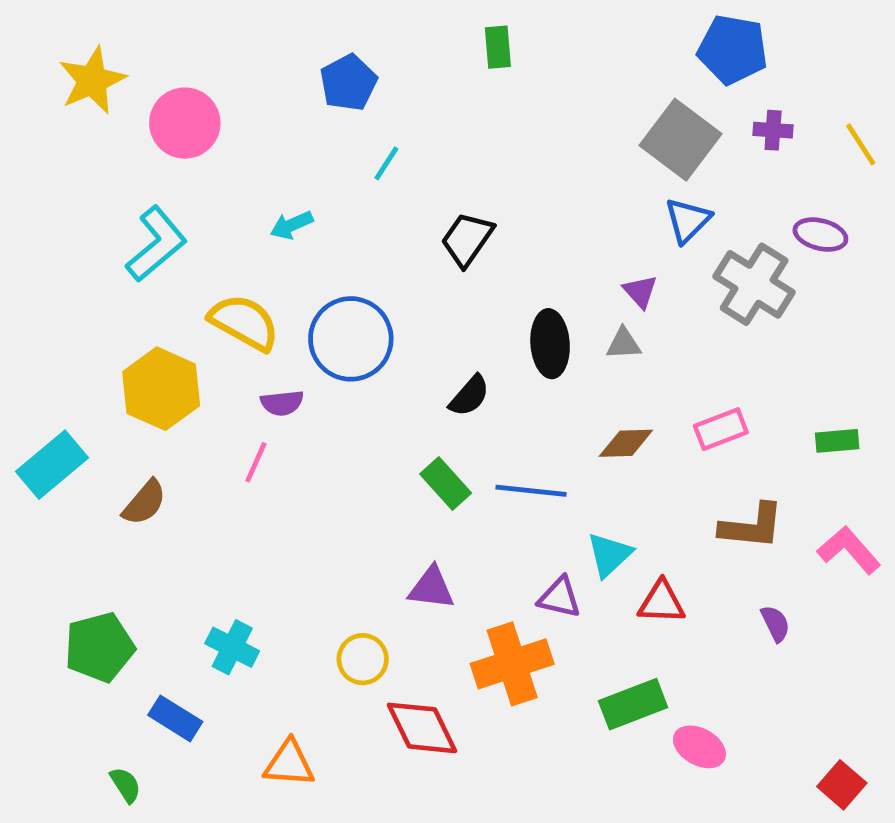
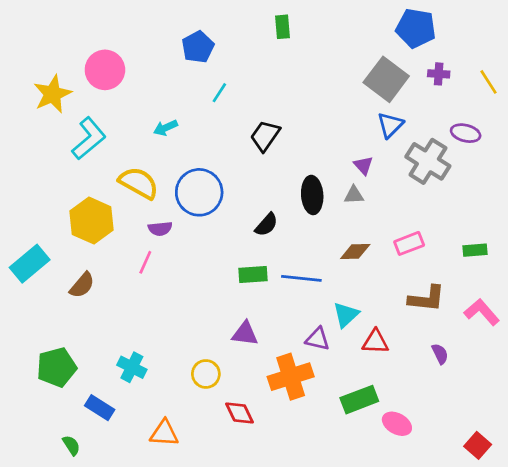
yellow star: (92, 80) -> (52, 94), moved
green rectangle: (446, 484) -> (253, 274), turned -52
red diamond: (422, 728) -> (240, 413), size x0.7

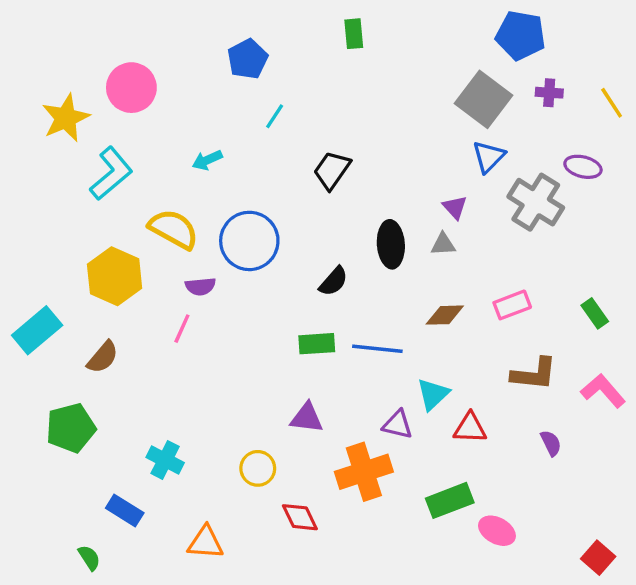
green rectangle: (475, 250) -> (595, 313), turned 60
green pentagon: (57, 367) -> (71, 428), moved

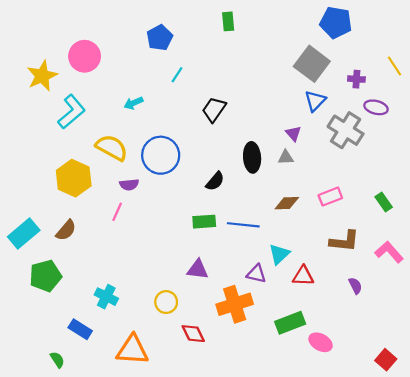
purple cross: (549, 93) -> (356, 79), moved
cyan rectangle: (37, 330) -> (24, 234), moved
orange triangle: (206, 543) -> (132, 350), size x1.4

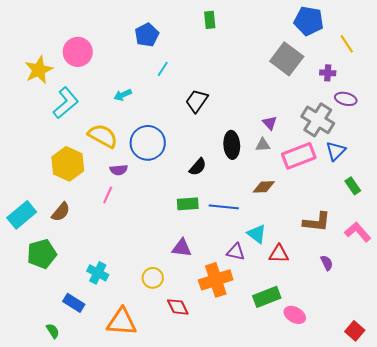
yellow line: (395, 66) -> (347, 44), moved
blue triangle: (315, 101) -> (336, 151), moved
pink rectangle: (330, 197) -> (299, 156), moved, size x1.5
cyan triangle: (279, 254) -> (257, 234), turned -40

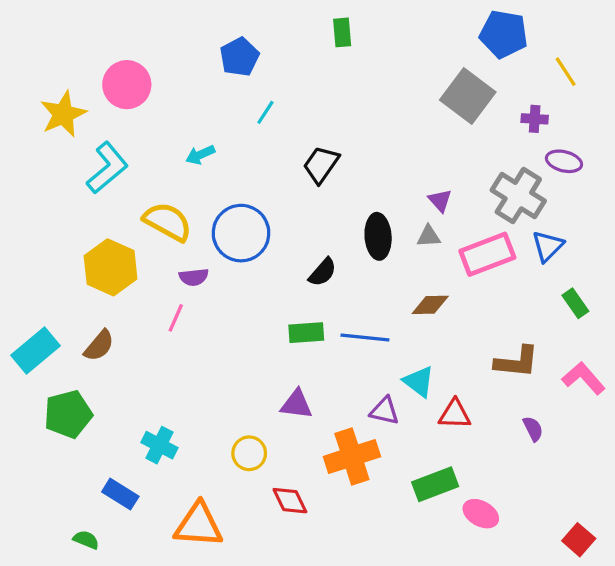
green semicircle: (53, 331) -> (86, 540), turned -35

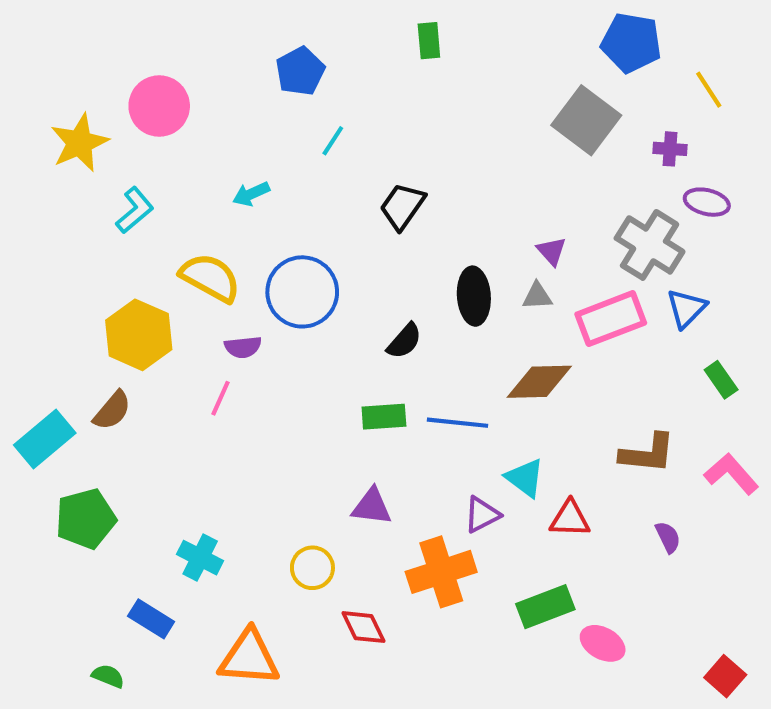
cyan L-shape: (107, 168) -> (135, 210), size x0.7
brown diamond: (430, 305) -> (539, 382), size x1.4
brown semicircle: (99, 346) -> (112, 410), moved
purple triangle: (385, 411) -> (482, 515), turned -40

